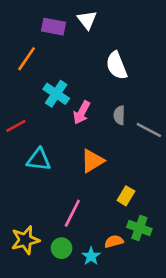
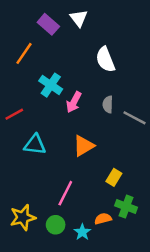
purple rectangle: (53, 27) -> (48, 24), turned 30

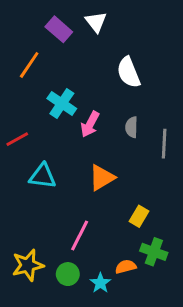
gray line: (135, 118) -> (164, 144), turned 65

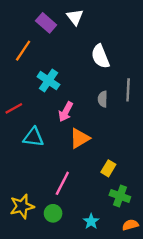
pink arrow: (90, 124) -> (66, 112), moved
gray line: (164, 144) -> (128, 90), moved
orange semicircle: (126, 267) -> (130, 225), moved
cyan star: (100, 283) -> (91, 221), moved

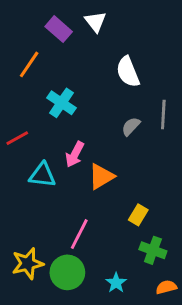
gray semicircle: (103, 99) -> (131, 126), turned 42
pink arrow: (66, 112) -> (75, 154), moved
green circle: (53, 213) -> (67, 272), size x1.5

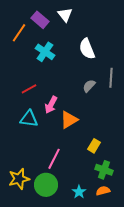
orange line: (29, 64) -> (19, 33), moved
cyan cross: (62, 103) -> (45, 52), moved
red line: (17, 138) -> (29, 89), moved
orange semicircle: (166, 287) -> (103, 191), moved

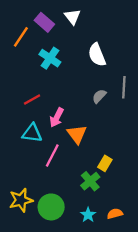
orange triangle: (69, 120) -> (77, 134), turned -36
pink line: (54, 159) -> (52, 155), moved
green cross: (104, 170) -> (90, 181), moved, turned 30

